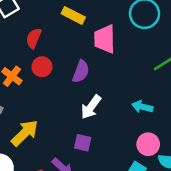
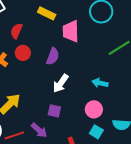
pink circle: (148, 144) -> (94, 109), moved

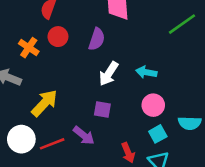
cyan arrow: (100, 83) -> (146, 72), moved
cyan square: (96, 132) -> (158, 134), turned 32

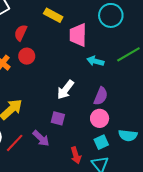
purple semicircle: (97, 39) -> (101, 96), moved
cyan arrow: (146, 72) -> (95, 61), moved
red line: (52, 144) -> (15, 143), turned -30

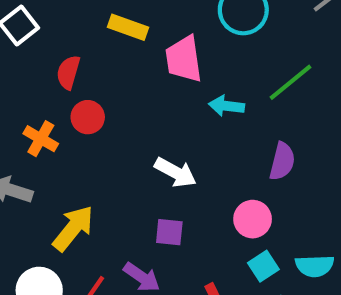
white arrow: (65, 90) -> (175, 172), turned -90
purple semicircle: (101, 96) -> (282, 161), moved
cyan semicircle: (128, 135) -> (315, 266), moved

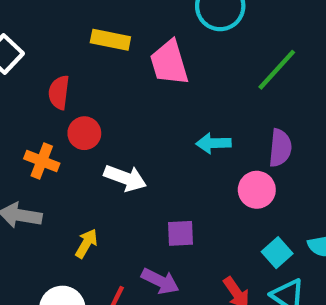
cyan arrow: (227, 106) -> (214, 143), moved
white arrow: (175, 172) -> (125, 178), moved
pink circle: (253, 219) -> (257, 190), moved
yellow arrow: (73, 228) -> (86, 243), size x0.6

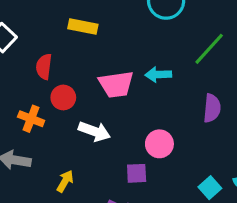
pink trapezoid: (169, 63) -> (116, 84), moved, turned -81
cyan arrow: (214, 143) -> (158, 75), moved
pink circle: (257, 190) -> (159, 144), moved

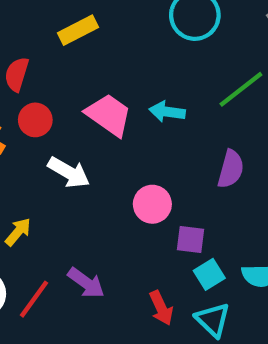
yellow rectangle: (83, 27) -> (78, 30), turned -48
pink trapezoid: (116, 84) -> (109, 115), turned -147
purple square: (137, 173) -> (191, 239), moved

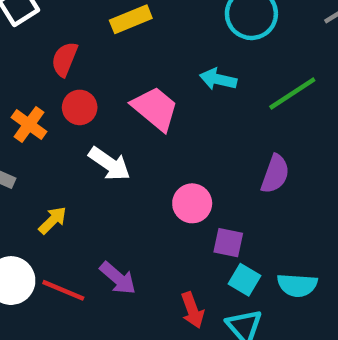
cyan arrow: (167, 112) -> (218, 79), moved
cyan square: (209, 274) -> (244, 280), turned -32
red line: (34, 299) -> (63, 290), turned 72

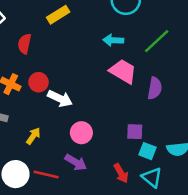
red circle: (80, 107) -> (39, 82), moved
pink trapezoid: (155, 108) -> (123, 71), moved
pink circle: (192, 203) -> (81, 133), moved

